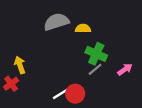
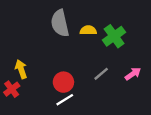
gray semicircle: (56, 22) -> (60, 23), turned -85
green cross: (96, 54) -> (114, 36), moved, turned 30
red circle: (75, 94) -> (63, 82), moved

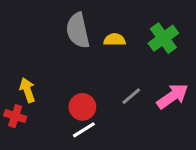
green cross: (114, 36) -> (163, 38), moved
pink arrow: (133, 74) -> (173, 96), size x1.5
red cross: (12, 89) -> (15, 116), turned -35

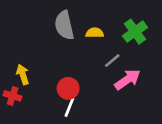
gray line: (131, 96) -> (112, 61), moved
pink arrow: (173, 96) -> (127, 80), moved
white line: (84, 130) -> (69, 107), turned -36

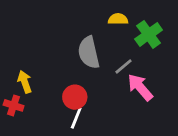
gray semicircle: (64, 25) -> (89, 53), moved
yellow semicircle: (95, 33) -> (118, 19), moved
pink arrow: (127, 80) -> (140, 87), turned -96

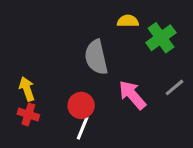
gray line: (123, 66) -> (175, 87), moved
pink arrow: (140, 87) -> (132, 95), moved
red cross: (14, 105) -> (28, 114), moved

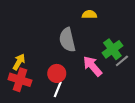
green cross: (161, 38) -> (112, 49), moved
yellow arrow: (27, 89) -> (19, 62), turned 49
red cross: (28, 114) -> (20, 80), size x1.5

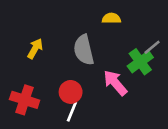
gray line: (122, 61) -> (152, 47), moved
yellow arrow: (19, 62) -> (35, 49), moved

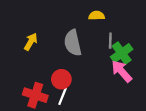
gray line: (152, 47) -> (110, 41), moved, turned -49
pink arrow: (115, 83) -> (122, 71), moved
red cross: (25, 100) -> (35, 95), moved

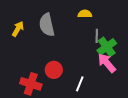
yellow arrow: (31, 42) -> (18, 29), moved
gray semicircle: (73, 43) -> (47, 25), moved
white line: (63, 96) -> (80, 84), moved

